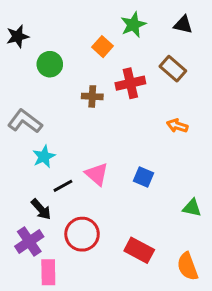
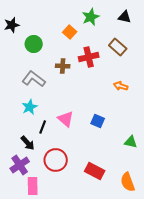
gray L-shape: (25, 121) -> (34, 79), moved
black line: (63, 186) -> (43, 127), turned -40

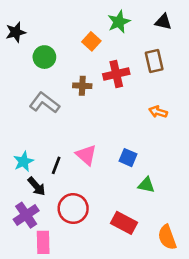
brown rectangle: (118, 47) -> (154, 61), turned 36
cyan star: (30, 107) -> (24, 161), moved
green triangle: (131, 142) -> (146, 185), moved

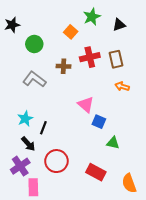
black triangle: (163, 22) -> (119, 25), moved, turned -32
brown rectangle: (154, 61) -> (116, 59), moved
pink triangle: (86, 155) -> (86, 105), moved
cyan star: (24, 161) -> (25, 119), moved

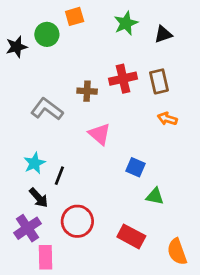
black star: (12, 25) -> (16, 47), moved
orange square: (71, 32) -> (75, 16), moved, turned 32
green circle: (34, 44) -> (47, 34), moved
pink triangle: (86, 105) -> (100, 134), moved

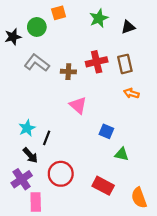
gray L-shape: (47, 109) -> (37, 63), moved

